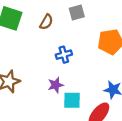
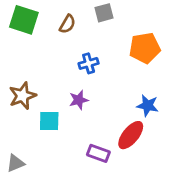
cyan square: (72, 100) -> (49, 121), moved

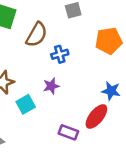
brown semicircle: (67, 24) -> (37, 35), moved, size x1.5
cyan square: (49, 121) -> (26, 104), turned -30

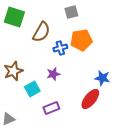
orange pentagon: (109, 41) -> (81, 40), moved
purple rectangle: (68, 132) -> (51, 108), moved, turned -42

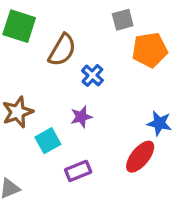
gray square: (71, 12) -> (123, 20), moved
orange pentagon: (81, 40) -> (150, 50), moved
blue cross: (60, 48) -> (92, 75), turned -32

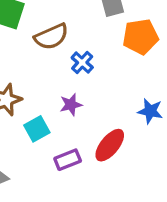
brown semicircle: (62, 50) -> (51, 37), turned 36
red ellipse: (140, 157) -> (110, 145), moved

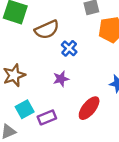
cyan square: (37, 129) -> (25, 109), moved
purple rectangle: (68, 160) -> (47, 117), moved

